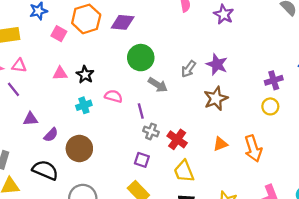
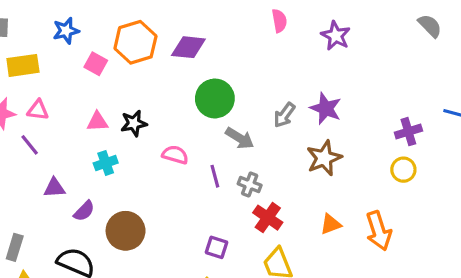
black star: (85, 75) -> (134, 123), turned 30
cyan cross: (84, 105) -> (106, 163), moved
gray cross: (151, 131) -> (250, 185), moved

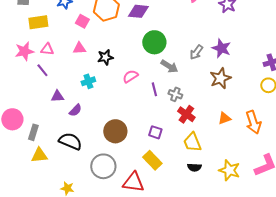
pink triangle: (97, 122) -> (79, 48), moved
pink semicircle: (175, 155) -> (130, 76), turned -49
brown circle: (126, 231) -> (115, 131), moved

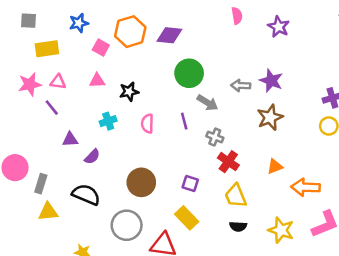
gray arrow: (196, 52) -> (241, 86), turned 56
pink semicircle: (130, 76) -> (147, 124), moved, turned -56
purple line: (154, 89) -> (184, 121), moved
orange arrow: (253, 122) -> (306, 187), moved, turned 110

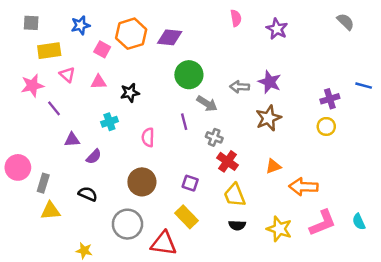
pink triangle: (58, 82) -> (67, 75), moved, turned 35
pink semicircle: (147, 124) -> (148, 137), moved
black semicircle: (86, 195) -> (88, 194), size x0.7

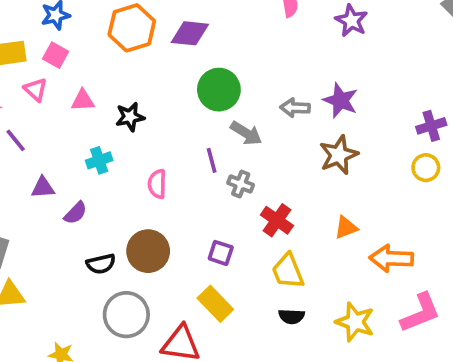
pink square: (102, 49) -> (56, 55), moved
gray cross: (214, 137) -> (241, 184), moved
black semicircle: (88, 194) -> (101, 264), moved, turned 144

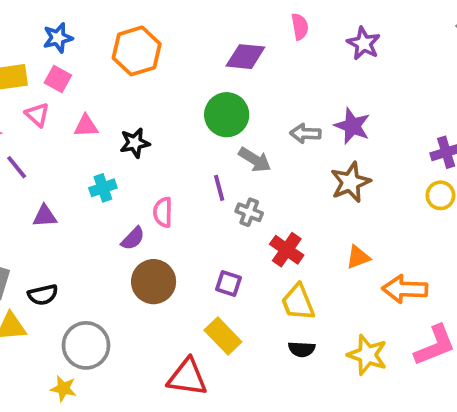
purple diamond: (190, 33) -> (245, 57), moved
purple semicircle: (76, 213) -> (133, 238), moved
black semicircle: (101, 264) -> (43, 295), moved
gray circle: (126, 315) -> (86, 345), moved

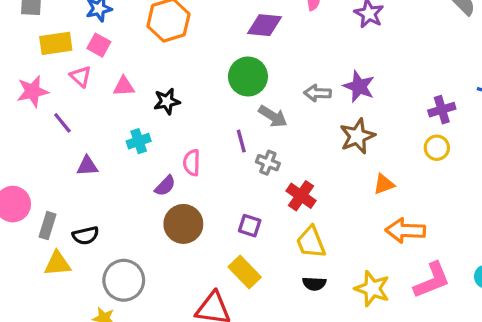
orange triangle: (358, 257) -> (384, 184), moved

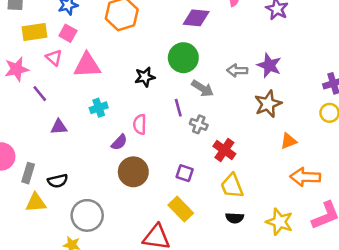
pink triangle: (124, 86) -> (87, 65), size x1.6
black star: (167, 101) -> (145, 77), moved

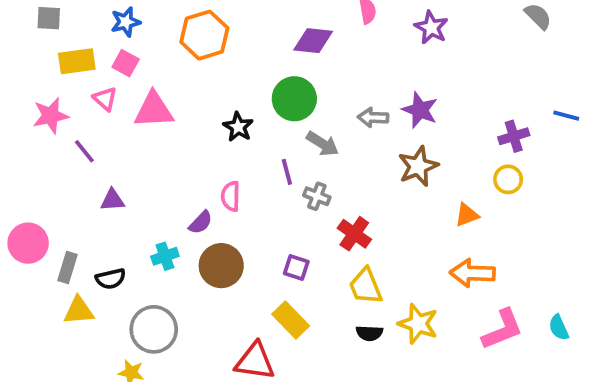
black star: (145, 77) -> (238, 127), turned -30
cyan cross: (99, 108) -> (165, 256), moved
orange triangle: (288, 141) -> (467, 215), moved
yellow star: (280, 222) -> (418, 324), moved

